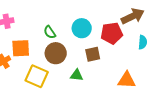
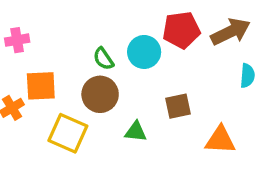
green semicircle: (50, 32) -> (103, 59), moved
red pentagon: (112, 33) -> (181, 30), moved
brown square: (93, 54) -> (178, 106), moved

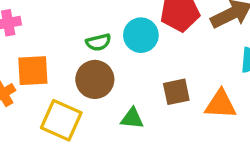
green semicircle: (103, 59) -> (98, 42), turned -70
orange triangle: (220, 140) -> (221, 104), moved

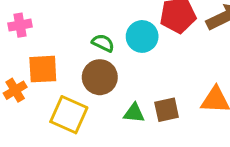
green semicircle: (98, 42) -> (103, 43), turned -140
brown square: (176, 92) -> (167, 110), moved

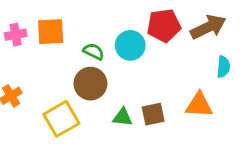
orange square: (43, 69) -> (51, 32), moved
yellow square: (69, 115) -> (61, 119), turned 36

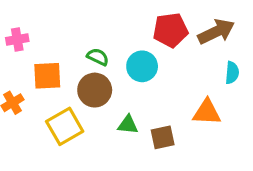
orange square: (51, 32) -> (47, 76), moved
cyan circle: (130, 45) -> (142, 66), moved
brown square: (153, 114) -> (163, 137), moved

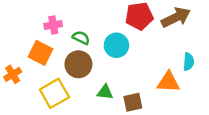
pink cross: (17, 39) -> (53, 25), moved
cyan semicircle: (232, 73) -> (189, 62), moved
orange square: (47, 76) -> (41, 53), turned 30

